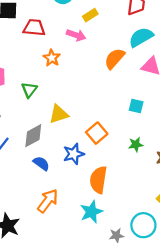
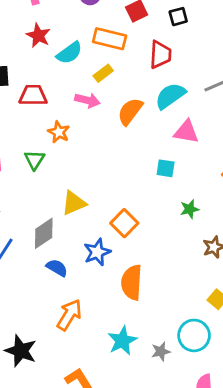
orange semicircle: (115, 59) -> (130, 111), moved
green triangle: (29, 90) -> (35, 160), moved
cyan square: (136, 106) -> (166, 168), moved
green star: (136, 145) -> (190, 209), moved
cyan star: (91, 212) -> (122, 341), moved

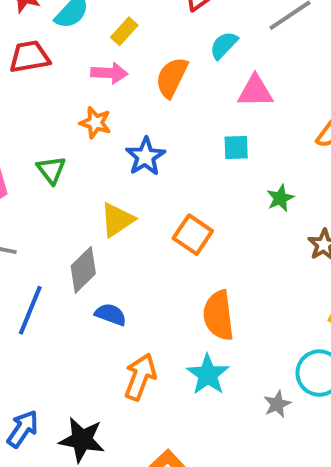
red trapezoid: (33, 95) -> (30, 57), moved
cyan semicircle: (170, 96) -> (224, 45), size x0.7
orange star: (59, 132) -> (95, 123), moved
blue star: (97, 252) -> (145, 156), moved
cyan star: (122, 341) -> (208, 375), moved

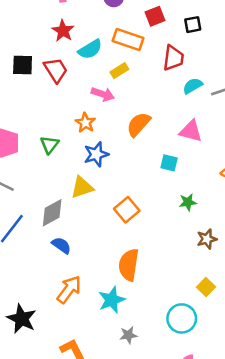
cyan semicircle: (224, 45) -> (193, 86), moved
red trapezoid: (30, 57) -> (56, 70), turned 52
orange semicircle: (172, 77) -> (138, 124), moved
blue star: (145, 156) -> (96, 154), moved
gray star: (277, 404) -> (128, 335), moved

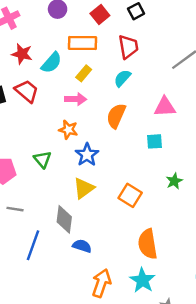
cyan semicircle: (193, 86) -> (122, 78), moved
green star: (188, 202) -> (174, 181), moved
gray diamond: (52, 213) -> (64, 219), turned -36

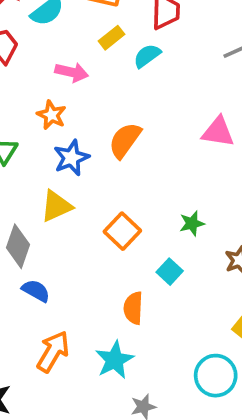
yellow rectangle: (84, 73) -> (112, 38), moved
pink triangle: (165, 107) -> (218, 132), moved
orange semicircle: (116, 116) -> (125, 140), moved
cyan square: (154, 141) -> (170, 272), moved, turned 35
orange semicircle: (148, 244) -> (133, 308), size x0.7

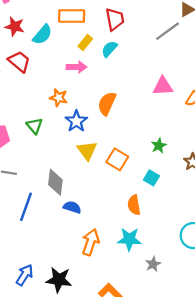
pink arrow: (72, 72) -> (77, 67), moved
yellow triangle: (56, 206) -> (87, 151), moved, turned -30
cyan star: (115, 360) -> (129, 239), turned -30

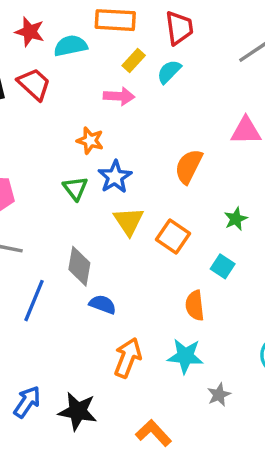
cyan semicircle: (42, 35) -> (71, 46), turned -145
orange semicircle: (107, 103) -> (189, 166), moved
green triangle: (35, 126) -> (75, 188), moved

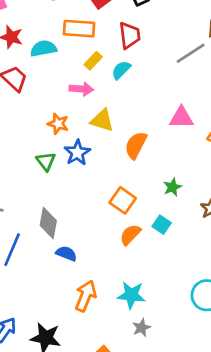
yellow triangle: (129, 221) -> (102, 120), moved, turned -40
orange semicircle: (195, 305) -> (130, 235), moved, turned 50
gray star: (219, 395) -> (141, 328), moved

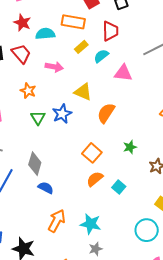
pink arrow: (81, 89) -> (54, 67), moved
pink triangle: (181, 117) -> (123, 73), moved
orange star: (58, 124) -> (28, 91), moved
cyan square: (162, 225) -> (119, 187), moved

